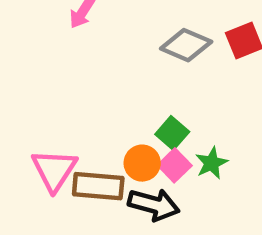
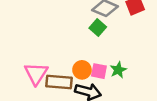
green square: (172, 133) -> (98, 28), moved
pink square: (175, 165) -> (99, 71), turned -35

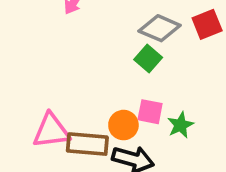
pink square: (99, 71) -> (150, 112), moved
pink triangle: (36, 74) -> (51, 131), turned 50

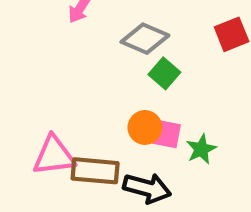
gray diamond: (160, 28) -> (145, 39), moved
orange circle: (123, 125) -> (145, 127), moved

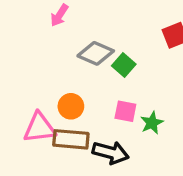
gray diamond: (145, 39) -> (96, 53), moved
orange circle: (145, 127) -> (71, 106), moved

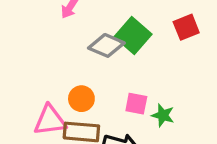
green square: (124, 65) -> (133, 35), moved, size x1.5
green star: (152, 123) -> (163, 115), turned -30

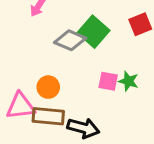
pink square: (136, 104) -> (108, 81), moved
green star: (163, 115) -> (129, 81), moved

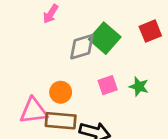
gray diamond: (70, 40) -> (82, 47), turned -40
pink square: (108, 81) -> (108, 85), moved, turned -30

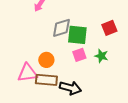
red square: (150, 31) -> (109, 28), moved
green square: (105, 38) -> (77, 35), moved, turned -35

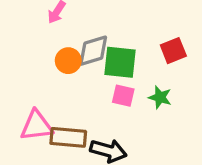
pink square: (79, 55) -> (123, 96), turned 32
orange circle: (46, 60) -> (68, 61), moved

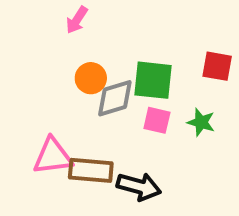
gray diamond: (93, 51) -> (115, 98), moved
red square: (173, 51) -> (217, 66), turned 32

